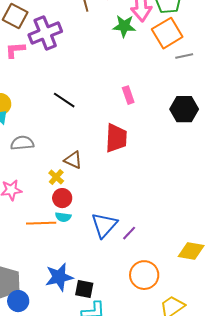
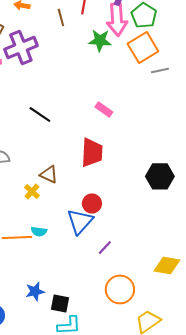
pink rectangle: (128, 95) -> (104, 109), turned -36
black hexagon: (184, 109) -> (160, 176), moved
red circle: (62, 198) -> (92, 203), moved
blue triangle: (104, 225) -> (80, 221), moved
blue star: (59, 277) -> (35, 291), size x0.7

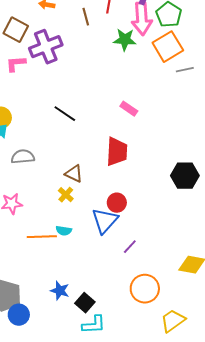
yellow cross: (32, 191) -> (66, 195), moved
blue star: (35, 291) -> (60, 291), turned 30
black square: (60, 303) -> (85, 303), turned 30

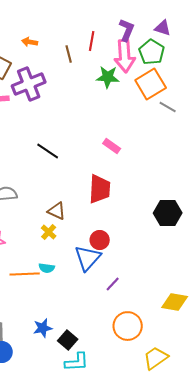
gray line: (185, 70) -> (168, 107), turned 42
blue star: (60, 291) -> (43, 328), turned -30

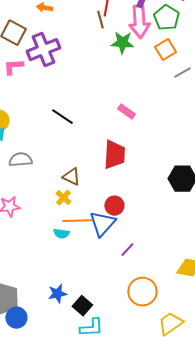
brown line: (69, 54) -> (100, 20), moved
orange square: (151, 84) -> (165, 50), size x0.7
gray line: (168, 107) -> (182, 73), turned -60
orange line: (25, 274) -> (77, 221), moved

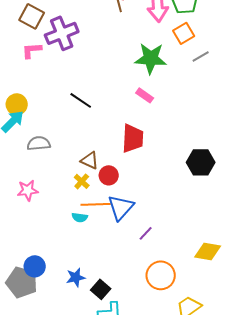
green star: (122, 43) -> (151, 58), moved, size x1.4
red circle: (114, 206) -> (109, 175), moved
blue circle: (16, 318) -> (35, 266), moved

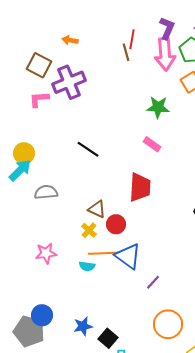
green star: (151, 58) -> (158, 107), size x0.7
pink star: (28, 190) -> (46, 253), moved
blue triangle: (121, 207) -> (128, 256), turned -36

